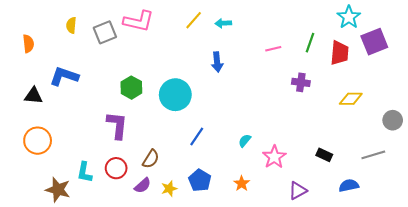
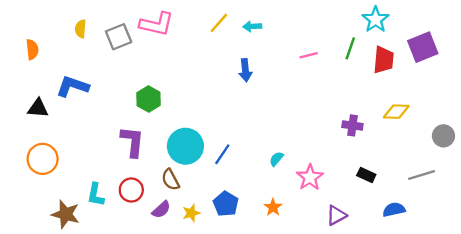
cyan star: (349, 17) -> (376, 19), moved
purple cross: (301, 82) -> (352, 125), moved
cyan circle: (175, 95) -> (185, 146), moved
brown semicircle: (151, 159) -> (170, 180), turned 120

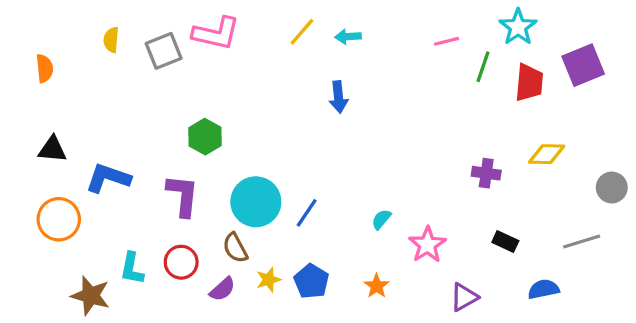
pink line: (309, 55) -> (447, 41), moved
blue L-shape: (73, 86) -> (108, 178), moved
yellow star: (191, 213) -> (269, 280), moved

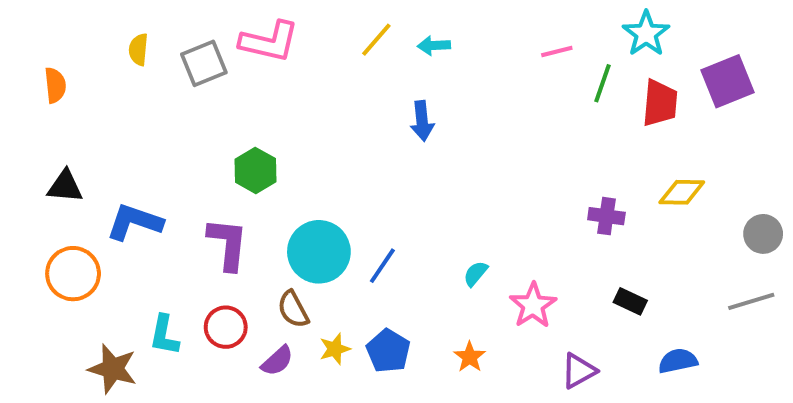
gray line: (582, 242) -> (751, 301), moved

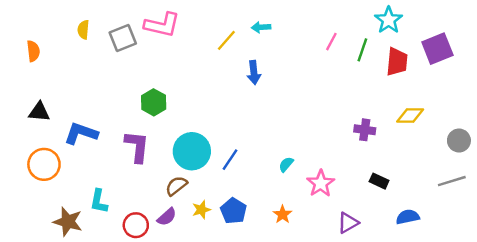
yellow line: (376, 40) -> (226, 40), moved
pink line: (557, 52) -> (331, 42), moved, turned -48
brown semicircle: (293, 309) -> (176, 186), turned 80
red circle: (226, 327) -> (136, 225), moved

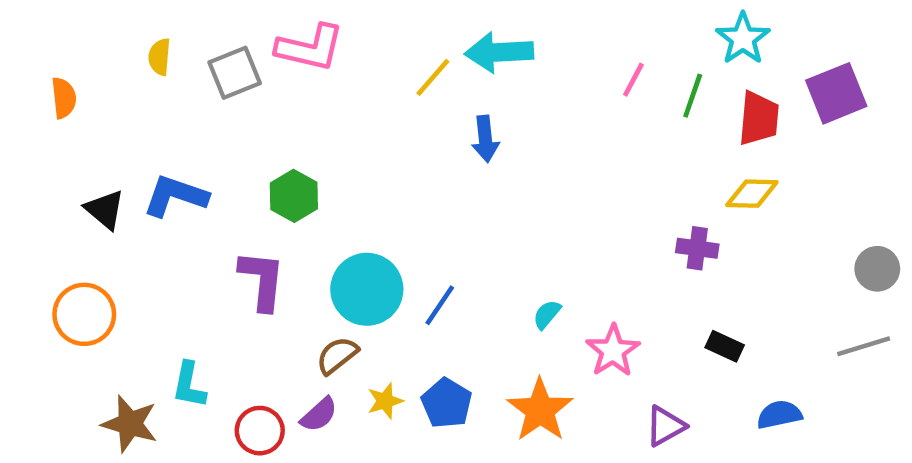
cyan arrow: (261, 27) -> (499, 52), size x1.8
black triangle: (39, 112) -> (105, 210), moved, turned 35
yellow diamond: (410, 115) -> (752, 194), moved
blue L-shape: (81, 133) -> (175, 196), moved
orange star: (282, 214) -> (540, 410), size x1.8

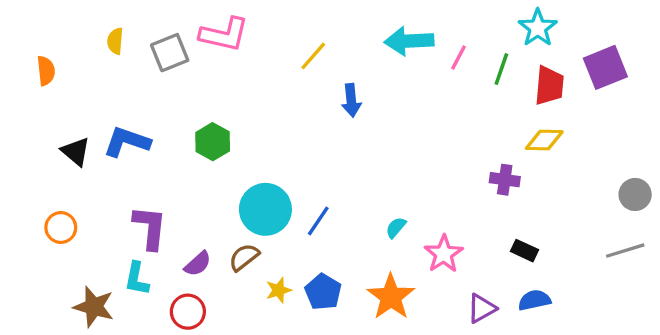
cyan arrow: (499, 52) -> (409, 41), moved
purple L-shape: (262, 280) -> (150, 228), moved
orange circle: (84, 314) -> (61, 228), size x0.7
purple semicircle: (319, 415) -> (198, 264), moved
blue semicircle: (779, 415) -> (534, 300), moved

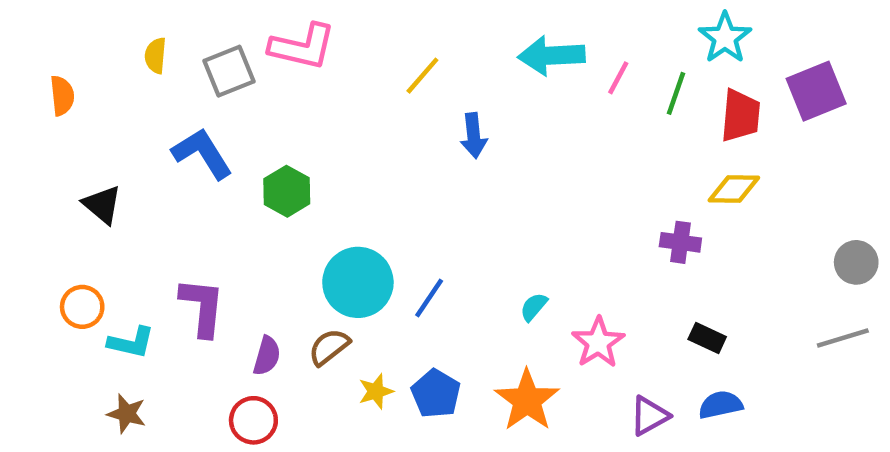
blue L-shape: (127, 142) -> (202, 153), moved, turned 39
purple semicircle: (198, 264) -> (267, 356), turned -32
cyan L-shape: (137, 279) -> (131, 342), moved, turned -88
brown star: (94, 307) -> (127, 414), size x0.7

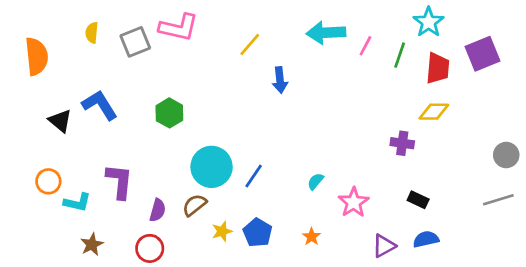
orange semicircle: (62, 96) -> (37, 56), size x1.6
blue L-shape: (202, 153) -> (100, 105), moved
orange star: (527, 400) -> (312, 237), size x0.5
brown star: (127, 414) -> (92, 244), moved, turned 30

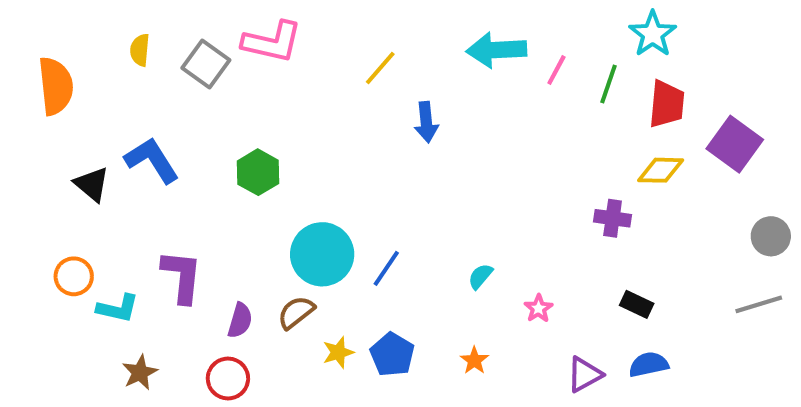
gray square: (135, 42) -> (206, 64), turned -32
purple square: (483, 54) -> (735, 144), moved, turned -32
pink star: (354, 202) -> (538, 308), size x0.6

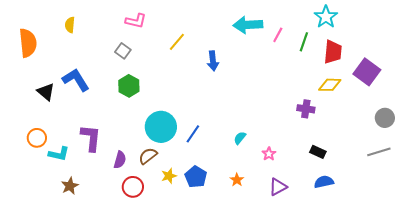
pink L-shape: (272, 42) -> (136, 21), size x0.7
gray square: (206, 64) -> (123, 51), moved, size x0.7
yellow line: (380, 68) -> (177, 42), moved
purple triangle: (585, 374) -> (278, 187), moved
red circle: (228, 378) -> (133, 187), moved

